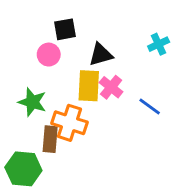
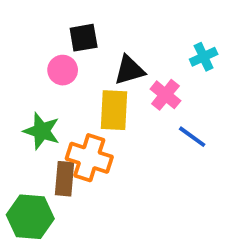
pink cross: (111, 87) -> (165, 95), moved

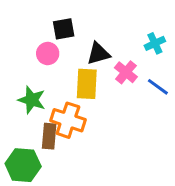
blue line: (192, 137) -> (158, 87), moved

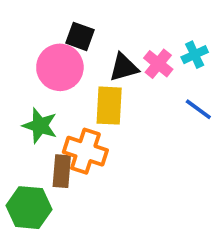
black square: (64, 29) -> (80, 36), turned 30
pink circle: (48, 54) -> (60, 67), size x1.6
pink cross: (126, 72) -> (158, 64), moved

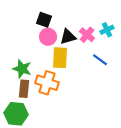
pink circle: (60, 67) -> (48, 37), moved, size x0.7
blue line: (198, 109) -> (100, 60), moved
brown rectangle: (62, 171) -> (24, 89), moved

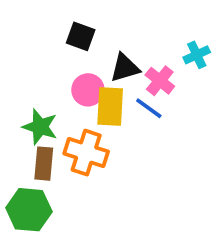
pink cross: (87, 35) -> (160, 81), moved
pink circle: (48, 37) -> (88, 90), moved
blue line: (100, 60) -> (149, 108), moved

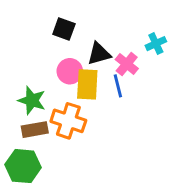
blue line: (149, 108) -> (118, 86), turned 40
brown rectangle: (44, 164) -> (35, 130), turned 75

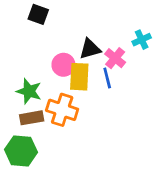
black square: (64, 29) -> (38, 14), moved

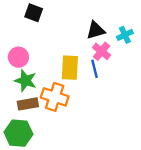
black triangle: (90, 49) -> (96, 30), moved
pink circle: (63, 65) -> (18, 57), moved

